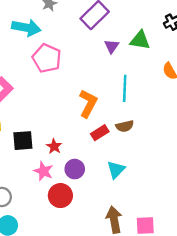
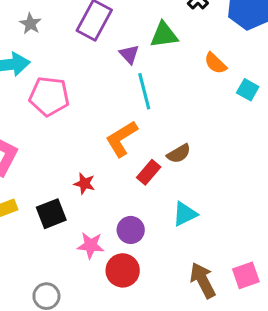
cyan line: (125, 88) -> (144, 91), moved
orange L-shape: (88, 103) -> (122, 139), turned -132
red star: (54, 146) -> (84, 184), moved
cyan triangle: (116, 170) -> (185, 214), turned 36

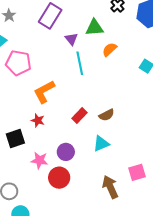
orange semicircle: (215, 63) -> (110, 49), moved, turned 91
orange L-shape: (122, 139) -> (44, 92), moved
brown semicircle: (179, 154) -> (107, 115), moved
pink square: (246, 275) -> (137, 172), moved

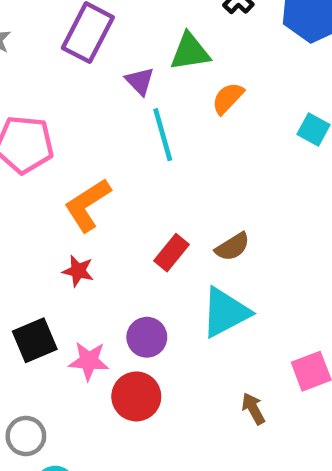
black square: (15, 138) -> (35, 340), moved
cyan triangle: (101, 144) -> (225, 312), size x1.4
brown arrow: (110, 187) -> (253, 409), size x0.6

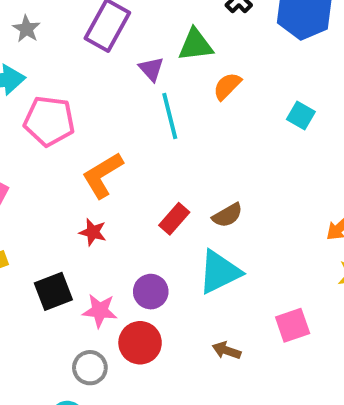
brown arrow: (253, 409) -> (227, 350), moved, turned -44
gray circle: (26, 436) -> (90, 368), moved

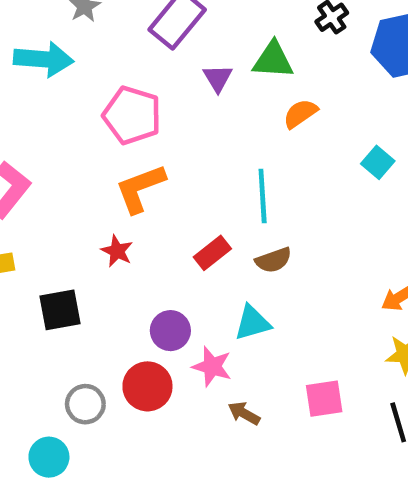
cyan line: (170, 116) -> (263, 196), moved
pink pentagon: (49, 121) -> (132, 115), moved
cyan triangle: (220, 272) -> (253, 323), size x0.7
pink star: (100, 311) -> (212, 366), moved

